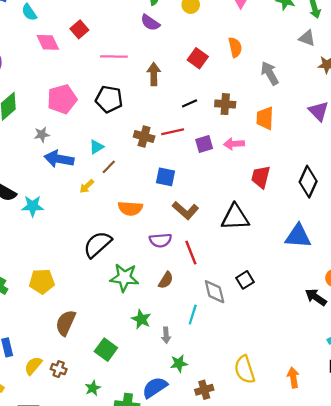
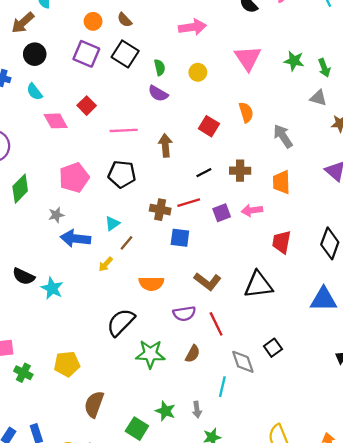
blue square: (166, 177) -> (180, 238), moved
cyan star: (33, 206) -> (52, 288), turned 30
green star: (141, 319) -> (165, 411), moved

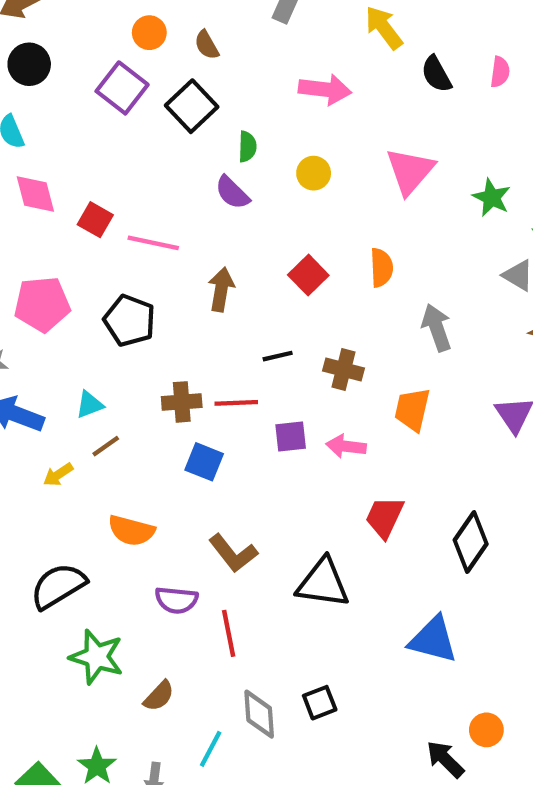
red square: (87, 106) -> (95, 220), moved, turned -30
brown cross: (160, 210) -> (182, 402), turned -30
brown semicircle: (193, 354) -> (159, 696), moved

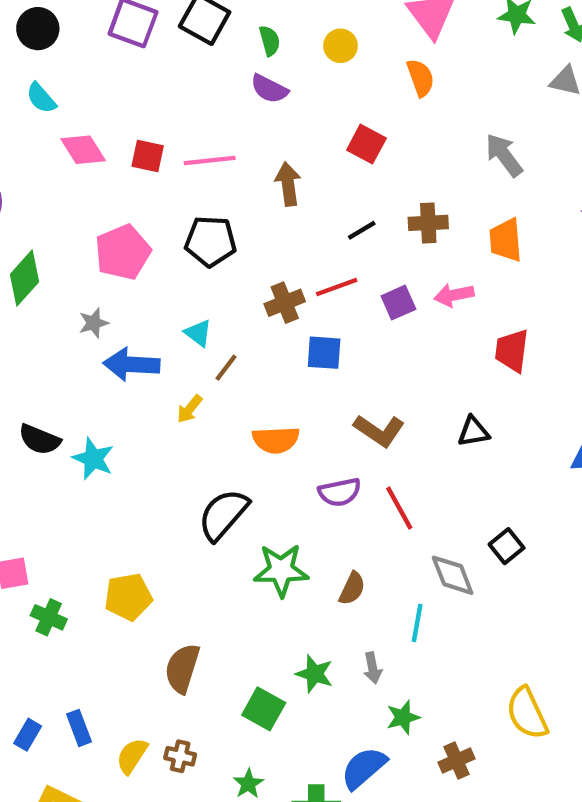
orange semicircle: (381, 268) -> (420, 78), moved
cyan triangle: (90, 405) -> (198, 333), turned -44
black triangle: (323, 583) -> (473, 432), size x0.6

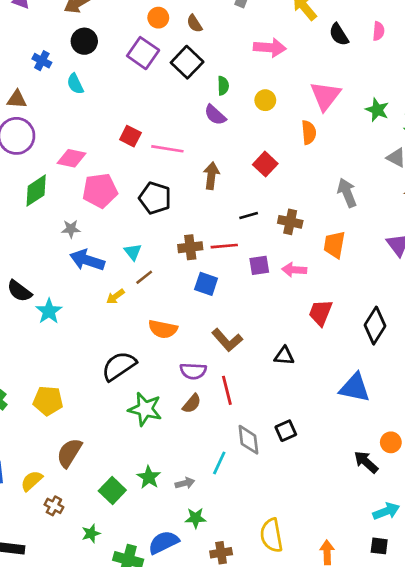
pink diamond: (83, 150) -> (72, 158), moved, turned -60
brown semicircle: (352, 588) -> (192, 404), moved
gray arrow: (373, 668) -> (185, 483), turned -108
yellow semicircle: (132, 756) -> (32, 481), moved

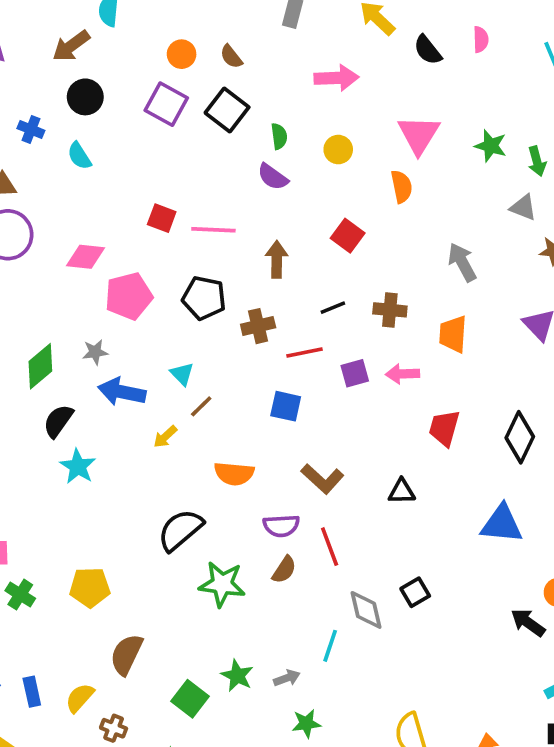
green diamond: (36, 191) -> (40, 366), moved
brown cross: (190, 247) -> (258, 326), moved
black semicircle: (19, 291) -> (58, 421), moved, turned 95

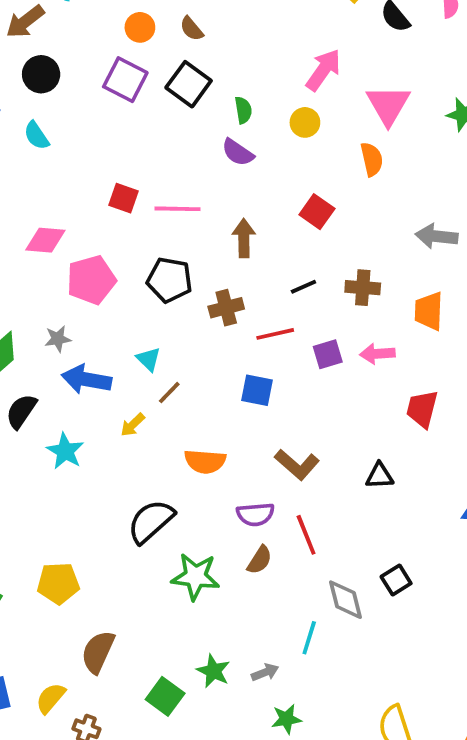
pink arrow: (336, 78) -> (323, 70), moved, turned -51
gray arrow: (462, 262) -> (437, 236), turned -54
cyan star: (78, 466) -> (65, 451), moved

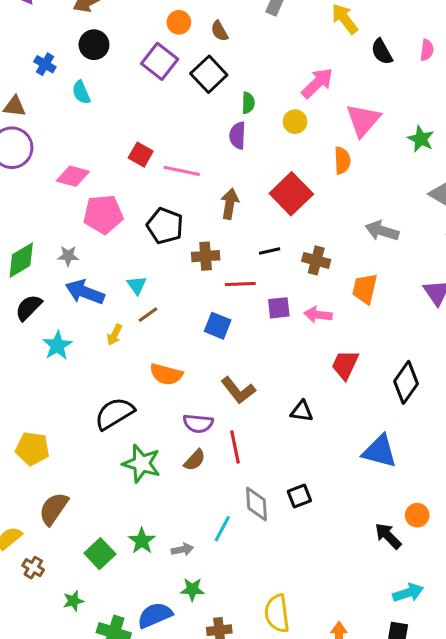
purple semicircle: (238, 152) -> (238, 135), turned 48
red square: (317, 212) -> (291, 194), size x1.5
yellow arrow: (133, 425) -> (114, 335), turned -30

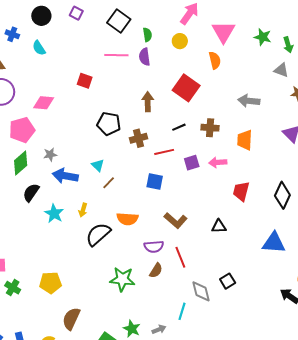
purple square: (160, 61) -> (76, 13), moved, size x0.6
pink line: (182, 171) -> (116, 55), moved
pink pentagon: (103, 214) -> (22, 130), moved
yellow arrow: (114, 335) -> (83, 210), moved
black semicircle: (114, 414) -> (98, 234), moved

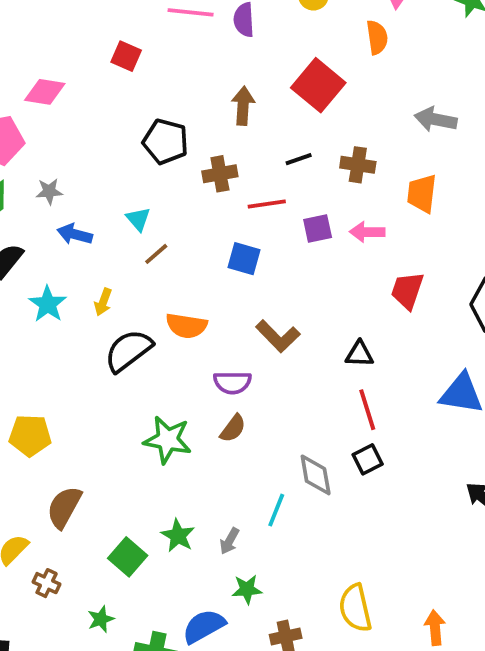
blue arrow: (65, 176) -> (75, 234), size x0.7
red line: (180, 257) -> (367, 410), moved
gray arrow: (159, 329) -> (229, 541), turned 136

